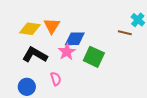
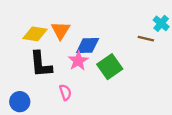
black L-shape: (35, 55) -> (41, 64), turned -125
green square: (94, 57) -> (110, 67), turned 30
blue circle: (27, 87) -> (20, 102), moved

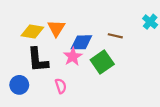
brown line: (146, 39) -> (115, 36), moved
blue circle: (20, 102) -> (19, 85), moved

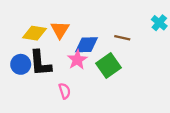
blue circle: (19, 85) -> (21, 64), moved

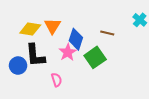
blue diamond: (87, 45) -> (76, 39), turned -70
blue circle: (21, 64) -> (18, 66), moved

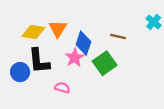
pink semicircle: (57, 80) -> (62, 88), turned -56

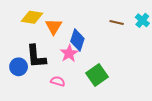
yellow diamond: (33, 32) -> (32, 17), moved
brown line: (118, 36) -> (117, 22), moved
green square: (105, 63) -> (97, 75), moved

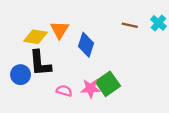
yellow diamond: (32, 17) -> (35, 37), moved
pink star: (69, 53) -> (91, 88), moved, turned 30

